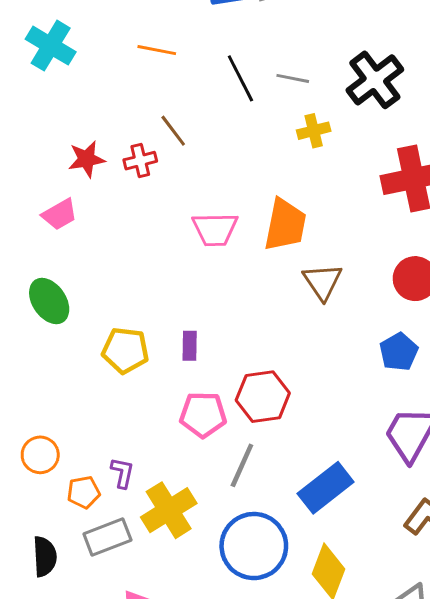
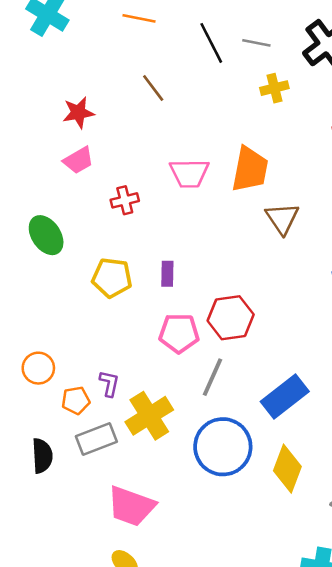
red cross: (140, 161) -> (125, 200), moved
pink trapezoid: (60, 214) -> (78, 160), moved

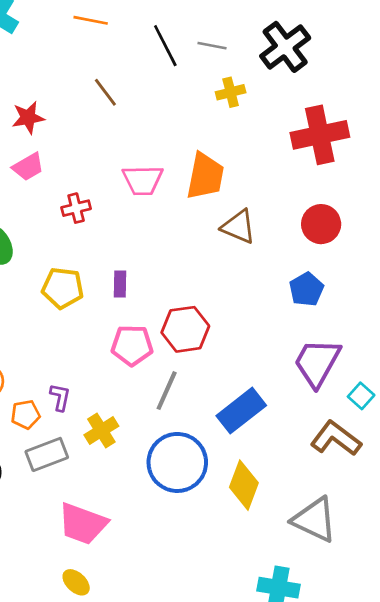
brown triangle: (282, 218) -> (239, 227), turned -33
yellow cross: (149, 416) -> (101, 431), size x0.7

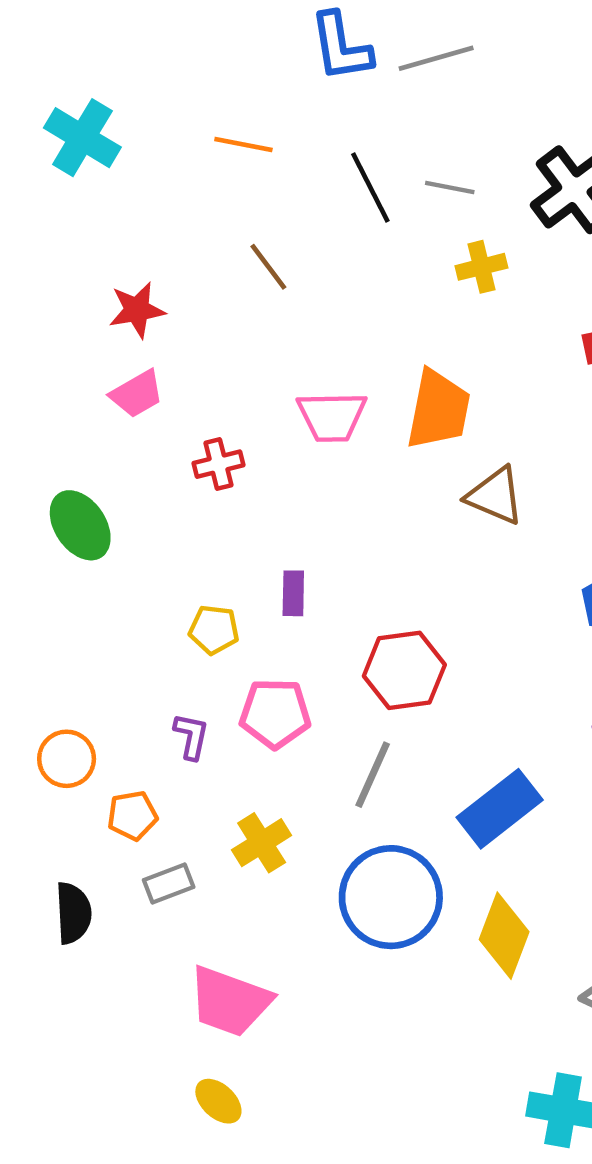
yellow pentagon: (63, 288) -> (214, 630), moved, size x0.7
pink pentagon: (132, 345) -> (275, 713), moved
purple L-shape: (60, 397) -> (191, 736), moved
gray rectangle: (47, 454) -> (169, 884), size x0.7

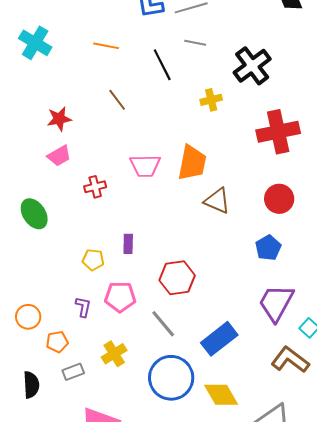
gray line: (450, 187) -> (195, 43), moved
gray line: (373, 775) -> (163, 324), turned -64
yellow diamond: (504, 936) -> (221, 395), turned -51

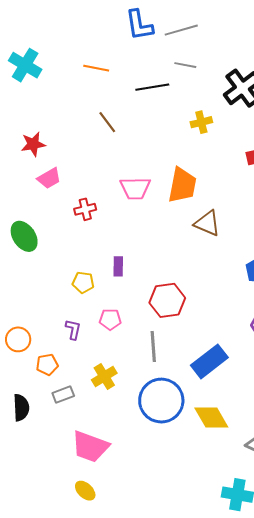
black line: (162, 65) -> (152, 87), turned -72
red star: (59, 119) -> (33, 144), moved
pink pentagon: (120, 297) -> (110, 319), size x0.7
gray line: (163, 324) -> (153, 346), turned 36

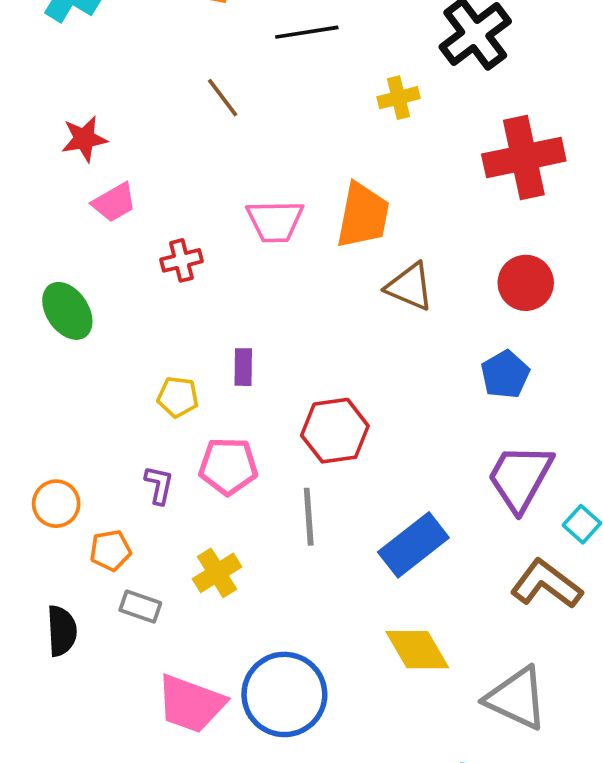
pink pentagon: (110, 319) -> (228, 466), size x1.4
gray rectangle: (63, 395) -> (140, 607), turned 40
blue circle: (161, 401) -> (284, 694), moved

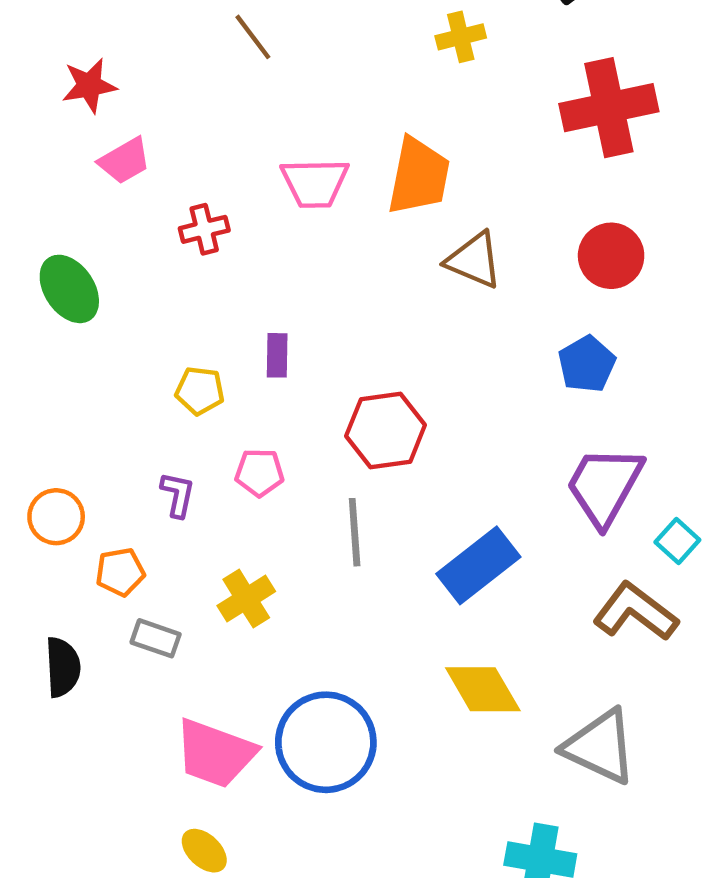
pink pentagon: (228, 466) -> (259, 472), size x0.7

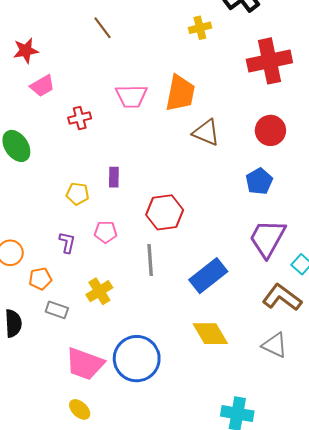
gray triangle: (600, 747) -> (275, 345), moved, size x0.7

